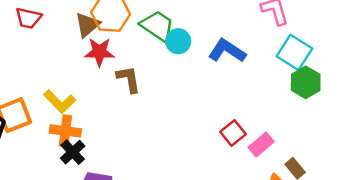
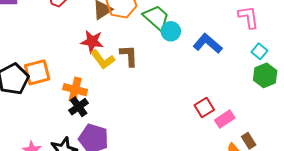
red star: (99, 52) -> (92, 41), moved
cyan square: (294, 52) -> (259, 51), size x0.6
yellow L-shape: (60, 102) -> (103, 59), moved

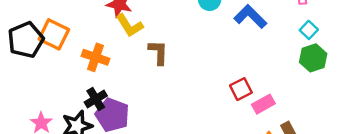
brown L-shape: (129, 56) -> (158, 52), moved
orange square: (37, 72) -> (54, 34), turned 36
black cross: (79, 107) -> (96, 99), moved

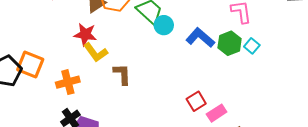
orange cross: (96, 57) -> (68, 82), turned -30
green hexagon: (313, 58) -> (230, 43), moved

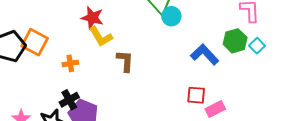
blue L-shape: (200, 38) -> (205, 54), moved
orange cross: (68, 82) -> (70, 63), size x0.7
red square: (196, 101) -> (196, 95), turned 30

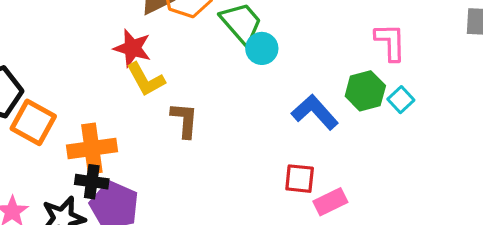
orange square: (35, 42) -> (33, 122), moved
orange cross: (70, 63) -> (92, 148), moved, size x1.8
black cross: (69, 100) -> (92, 182), turned 36

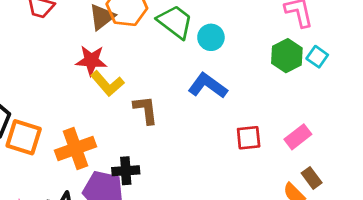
cyan circle: (262, 48) -> (211, 37), moved
blue L-shape: (315, 112) -> (208, 86), moved
black cross: (92, 182) -> (126, 171), moved
pink rectangle: (330, 202) -> (298, 137), moved

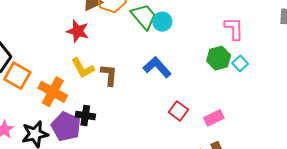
cyan circle: (211, 37) -> (162, 22), moved
yellow L-shape: (107, 84) -> (83, 68), moved
red square: (249, 138) -> (178, 111), turned 30
orange cross: (76, 148) -> (53, 92), turned 36

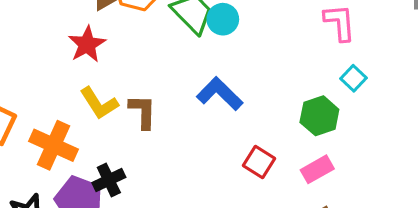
red star: (78, 31) -> (87, 44), turned 30
green hexagon: (219, 58) -> (319, 116), moved
black cross: (85, 116) -> (109, 180), turned -30

